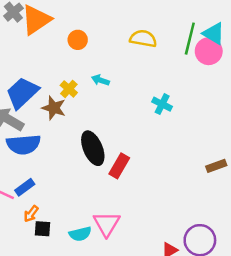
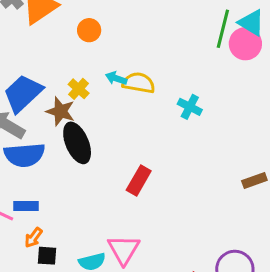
yellow semicircle: (143, 39) -> (139, 83), moved
black ellipse: (93, 148) -> (77, 143), moved
blue rectangle: (25, 187) -> (26, 206), turned 36

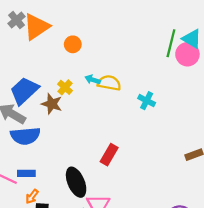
black ellipse: (77, 143) -> (76, 182), moved

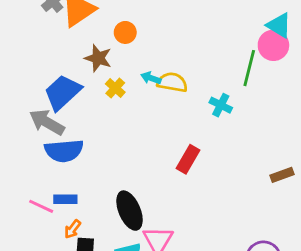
green line: (171, 43) -> (249, 68), moved
brown star: (52, 104) -> (98, 58), moved
red rectangle: (109, 155) -> (188, 159), moved

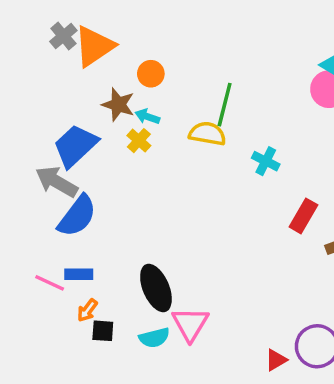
green line: (249, 68) -> (225, 105), moved
cyan arrow: (151, 78) -> (147, 117), moved
blue semicircle: (64, 151) -> (77, 216), turned -48
red rectangle: (188, 159) -> (303, 216), moved

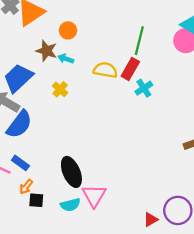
green line: (225, 105) -> (139, 41), moved
yellow cross: (139, 141) -> (60, 89), moved
cyan cross: (266, 161) -> (144, 88), turned 30
red rectangle: (303, 216) -> (130, 69), moved
blue rectangle: (79, 274) -> (20, 163), turned 36

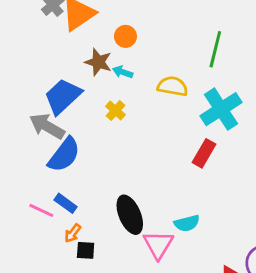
red rectangle: (130, 69) -> (204, 153), moved
cyan cross: (144, 88) -> (221, 109), size x1.8
cyan semicircle: (70, 205) -> (187, 223), moved

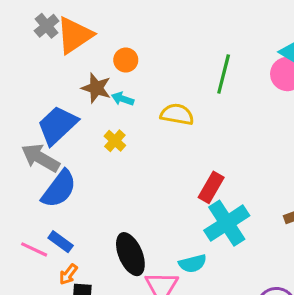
cyan cross: (221, 109) -> (227, 223), moved

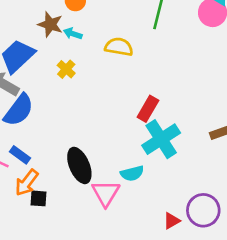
orange arrow: (68, 274) -> (27, 183), size x1.5

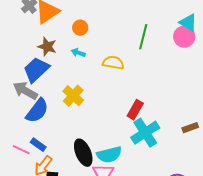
brown star: (50, 24) -> (47, 47), moved
yellow cross: (66, 69) -> (73, 96), moved, size x1.5
cyan semicircle: (132, 173) -> (109, 155), moved, size x1.4

